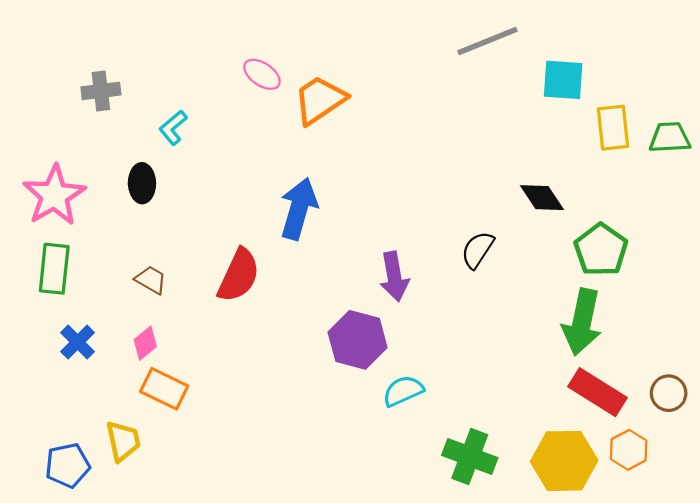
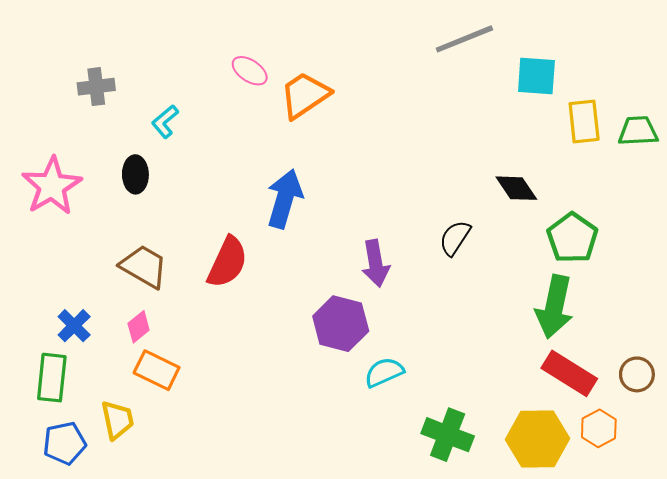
green rectangle: (54, 269) -> (52, 378), moved
brown trapezoid: (151, 280) -> (144, 266), size x1.6

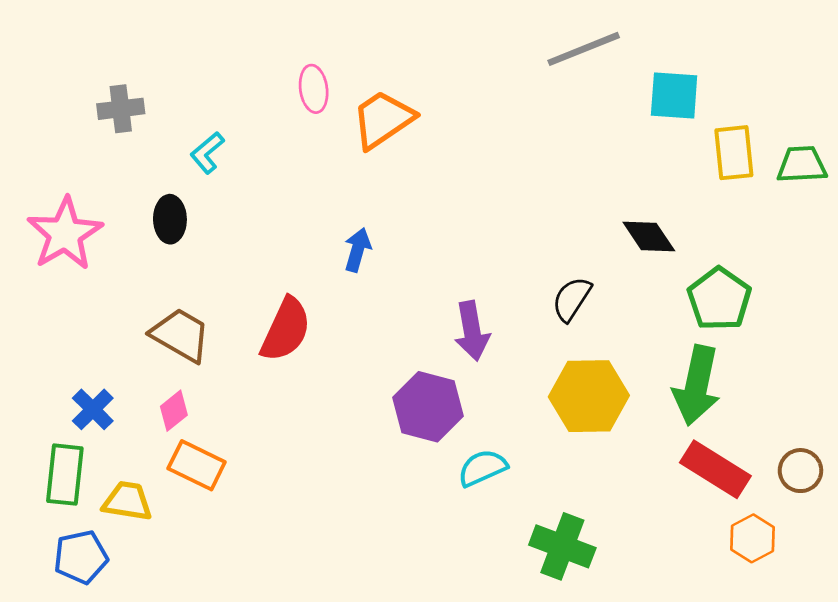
pink ellipse: (250, 71) -> (314, 89), turned 48
blue arrow: (285, 199) -> (358, 250), size x0.6
yellow trapezoid: (117, 420) -> (127, 501), moved, turned -69
yellow hexagon: (537, 439) -> (589, 396), moved

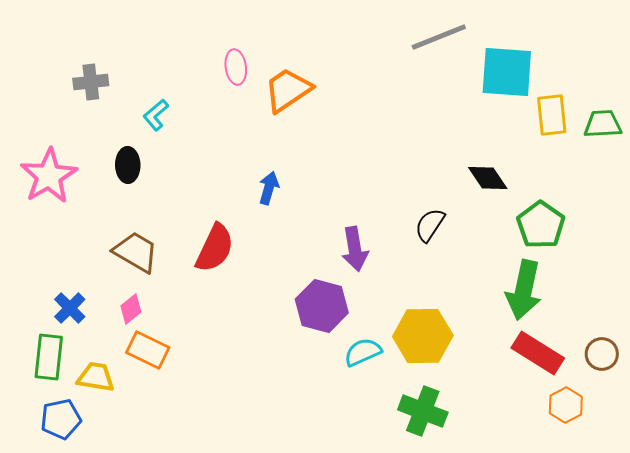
cyan square: (674, 95) -> (507, 72), size x1.4
yellow hexagon: (589, 396) -> (423, 336), moved

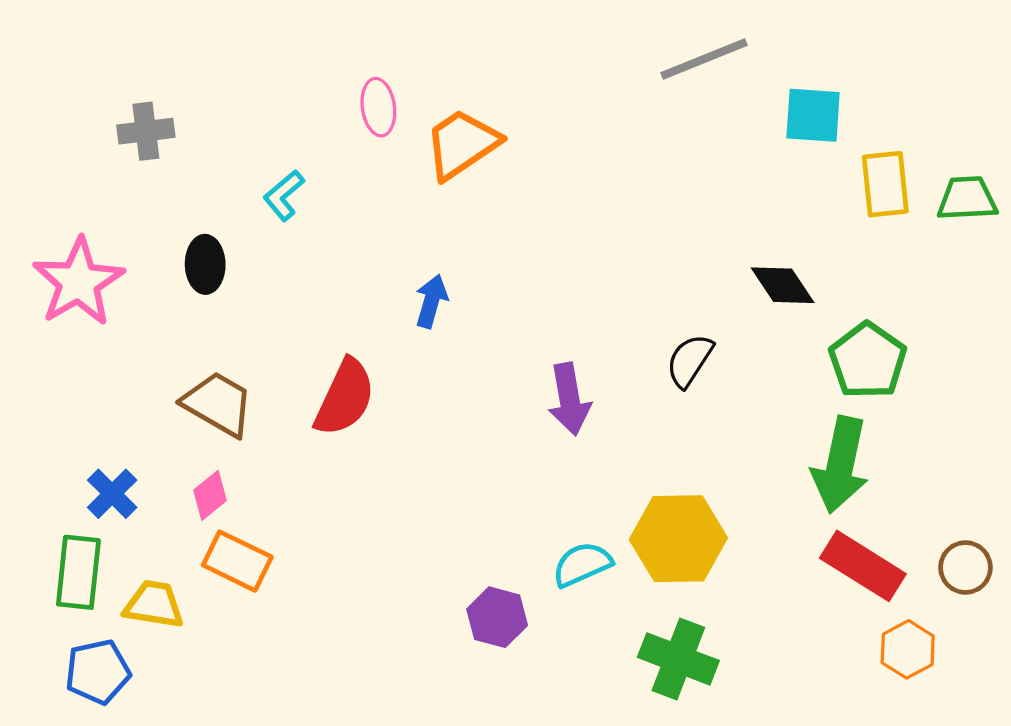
cyan square: (507, 72) -> (813, 115), size x0.7
cyan L-shape: (156, 115) -> (284, 195), moved
purple hexagon: (322, 306) -> (497, 617), moved, size x0.7

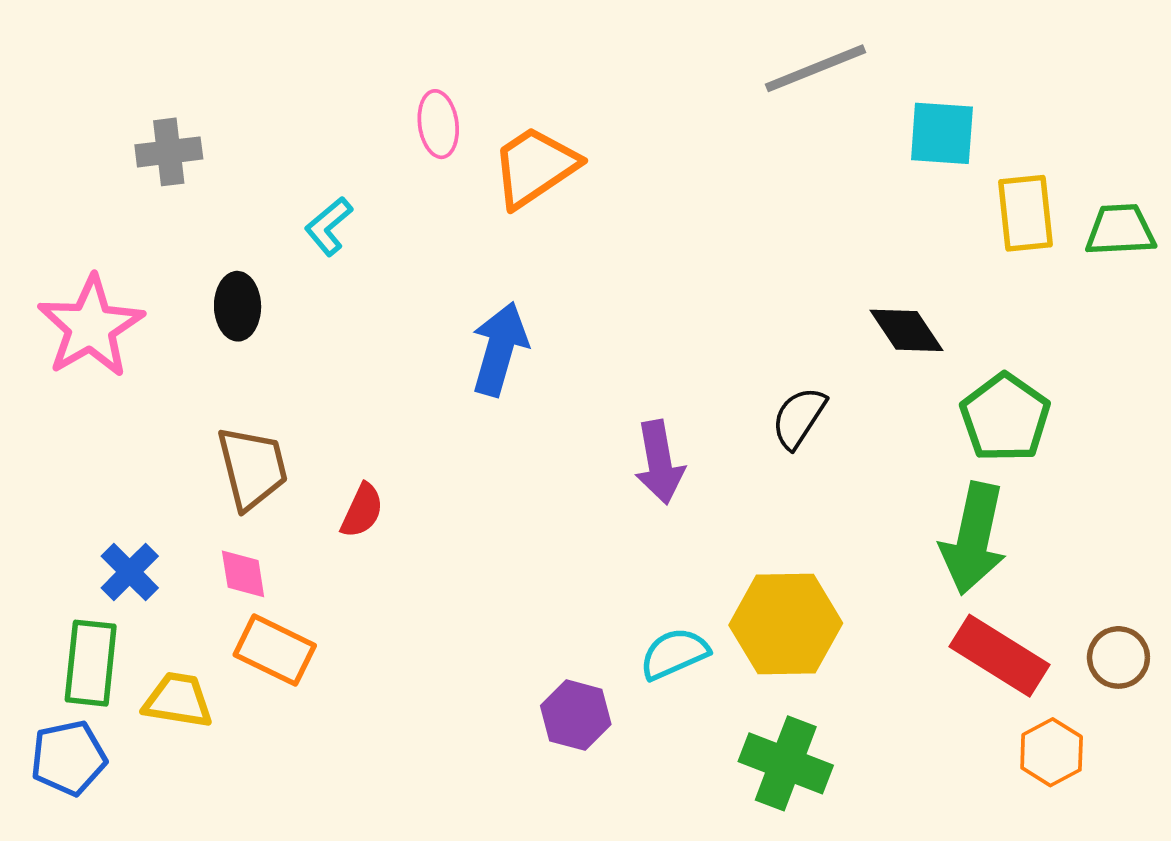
blue arrow: (431, 301) -> (500, 349), size x1.5
red semicircle: (345, 397) -> (362, 511), moved, size x0.6
brown trapezoid: (218, 404) -> (252, 468), turned 46
pink diamond: (210, 495) -> (243, 574), turned -60
blue pentagon: (98, 672) -> (68, 758), moved

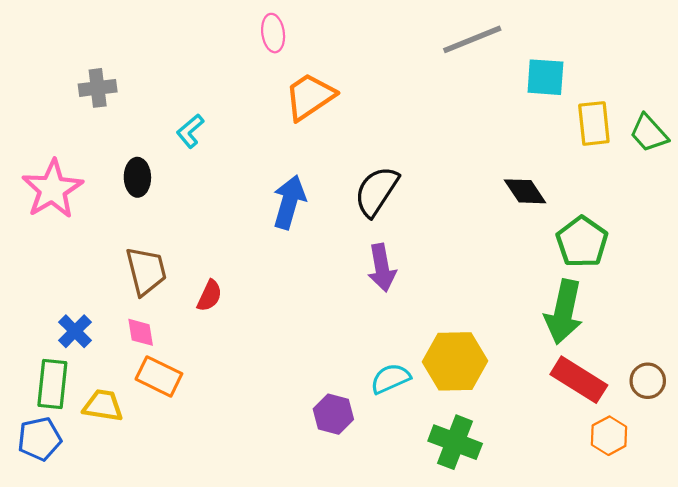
pink ellipse: (438, 124) -> (273, 33), moved
green trapezoid: (1120, 230) -> (649, 133), turned -129
black semicircle: (799, 418) -> (376, 191), moved, size x1.4

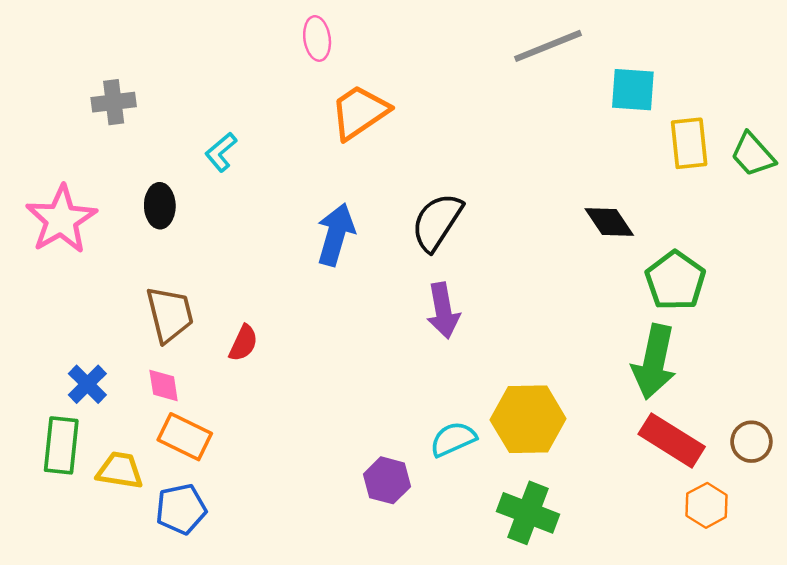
blue pentagon: (39, 439) -> (181, 509), moved

